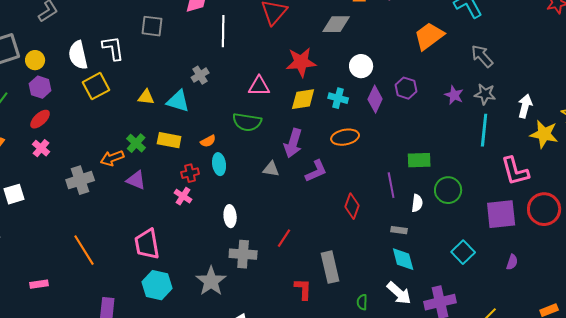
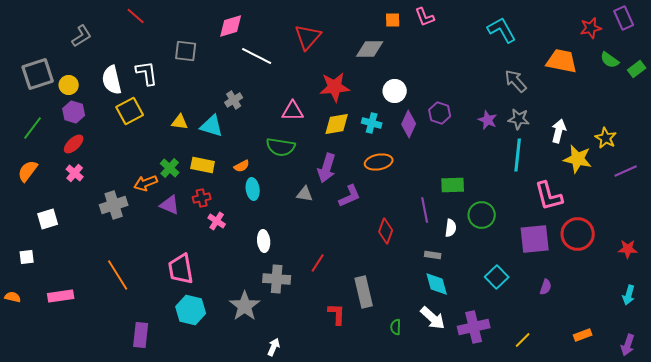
white line: (223, 31) -> (257, 56), turned -64
orange trapezoid: (429, 36) -> (562, 61), moved, turned 48
red cross: (190, 173) -> (202, 198), moved
pink rectangle: (39, 284) -> (61, 296), moved, size x1.4

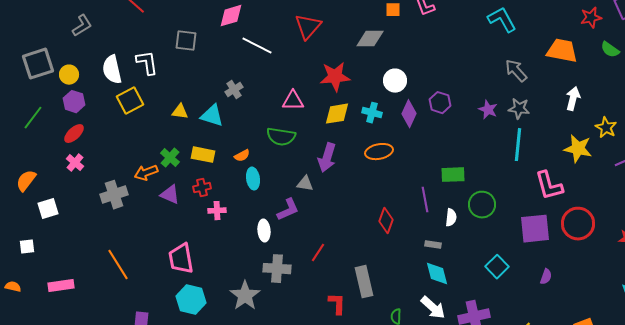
white arrow: (559, 131) -> (573, 99), moved
orange semicircle: (28, 171) -> (26, 181), moved
purple L-shape: (350, 196) -> (288, 210), moved
pink cross: (217, 221) -> (217, 211), turned -36

